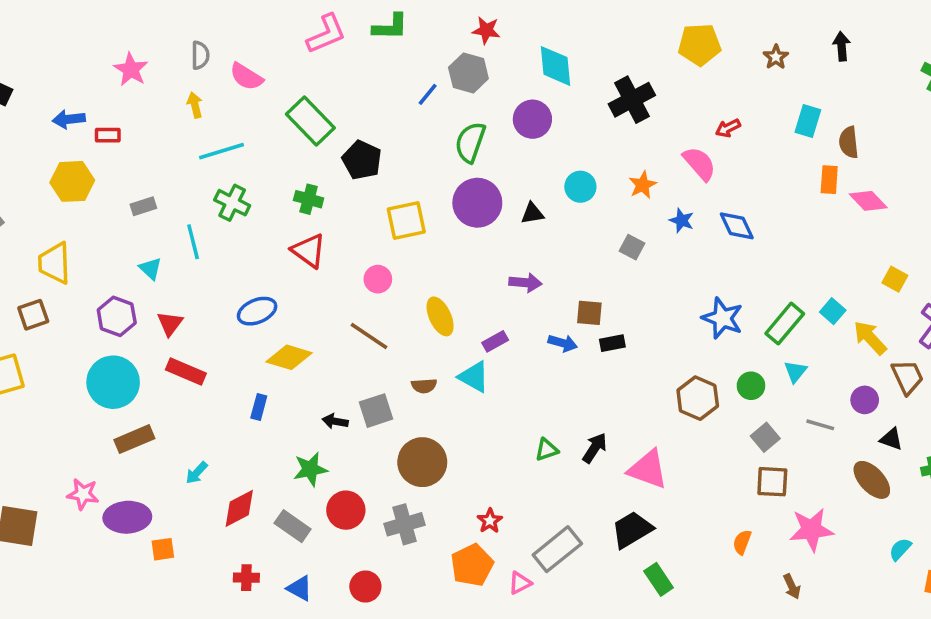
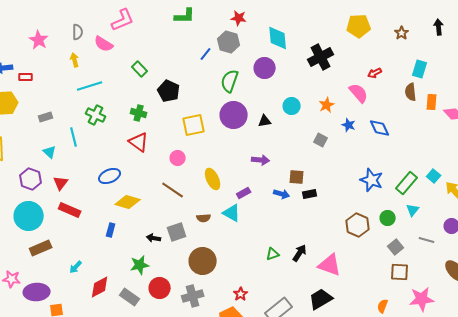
pink L-shape: (326, 34) -> (123, 20), moved
green rectangle: (310, 121) -> (140, 69), size x0.6
brown semicircle: (849, 142) -> (411, 92), moved

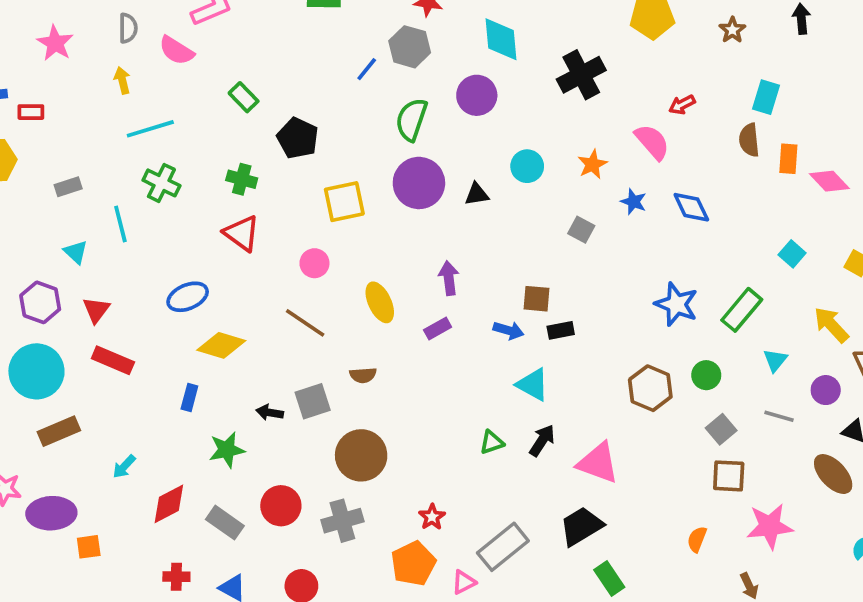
purple arrow: (261, 160) -> (449, 278), moved, turned -102
cyan square: (434, 176) -> (792, 254), moved
cyan triangle: (413, 210) -> (775, 360), moved
cyan triangle: (232, 213) -> (533, 384), moved
green star: (140, 265) -> (227, 450), moved

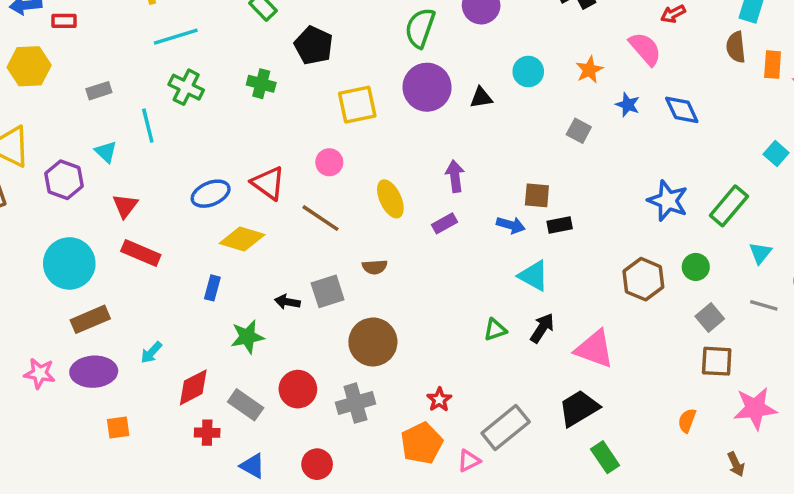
red triangle: (242, 233) -> (268, 183), moved
purple hexagon: (40, 302) -> (64, 180), moved
purple ellipse: (51, 513) -> (94, 372), moved
red cross: (176, 577) -> (207, 433), moved

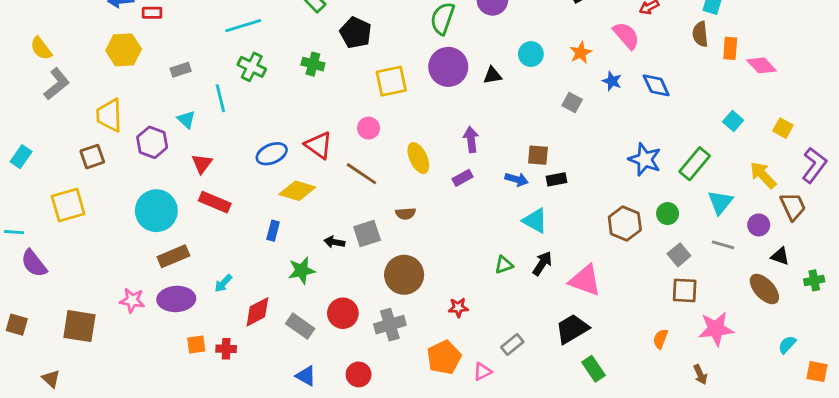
cyan triangle: (760, 253) -> (720, 202), size x1.4
red star: (439, 400) -> (458, 308), moved, turned 30
gray rectangle: (506, 427) -> (512, 345), size x0.6
red cross: (207, 433) -> (226, 349), moved

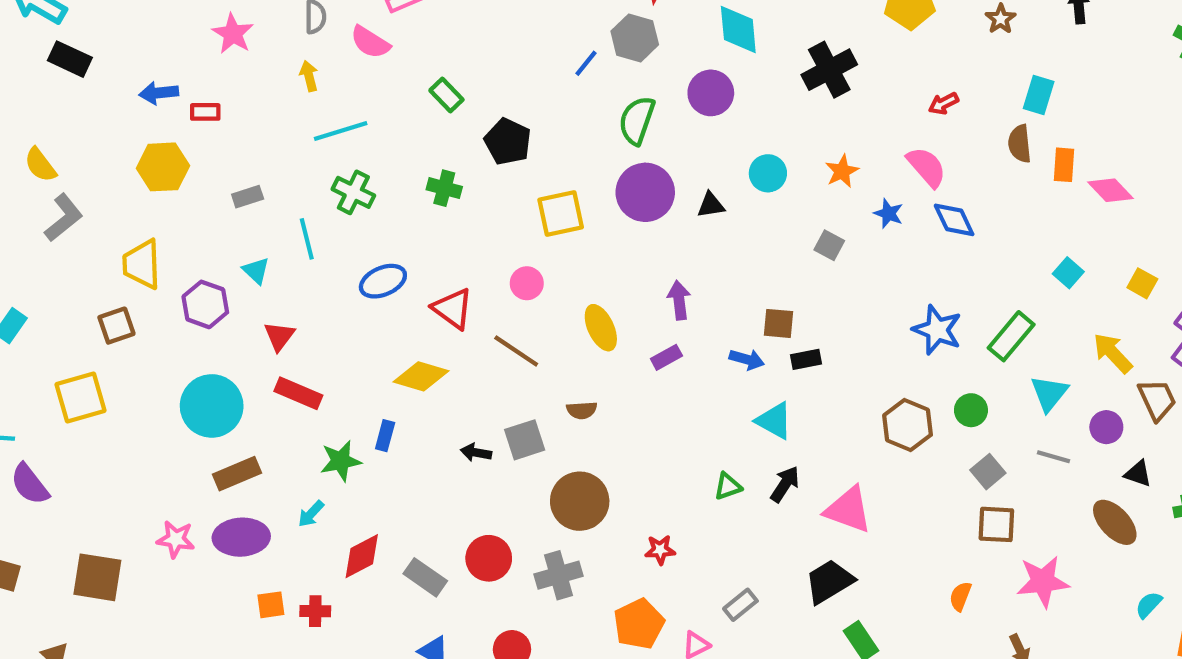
pink semicircle: (626, 36) -> (927, 167), moved
blue ellipse: (272, 154) -> (383, 281), moved
green star: (302, 270) -> (341, 461), moved

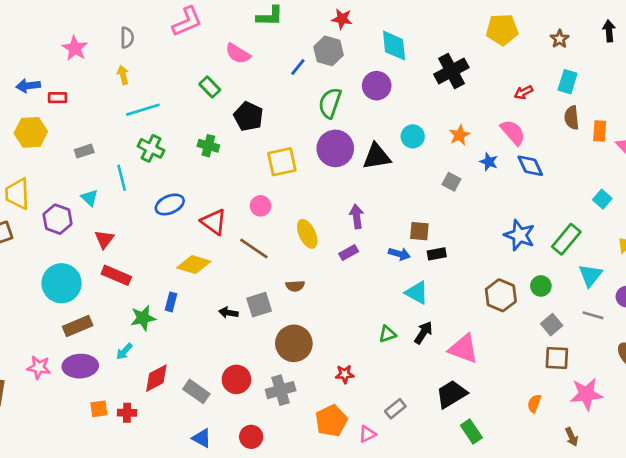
pink semicircle: (370, 42) -> (238, 54), moved
cyan rectangle: (1039, 95) -> (568, 82), moved
black triangle: (711, 205) -> (377, 156), size x1.6

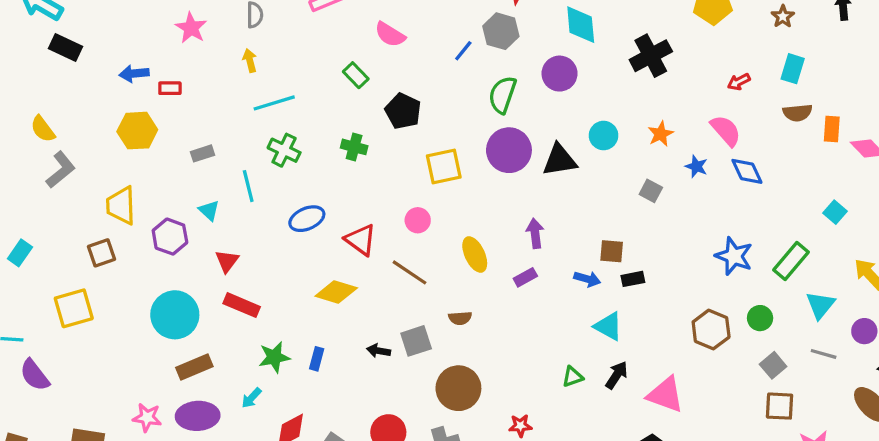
brown semicircle: (572, 118) -> (798, 113), turned -90
blue rectangle: (171, 302) -> (317, 359), moved

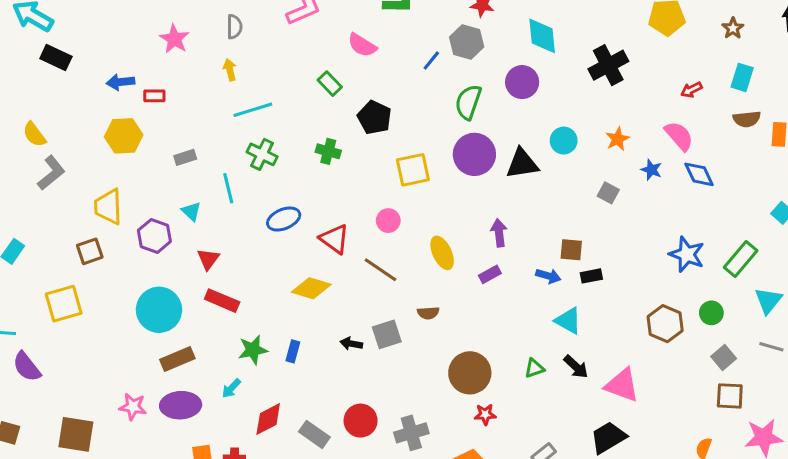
black arrow: (617, 375) -> (576, 367), turned 100
brown circle: (458, 388) -> (470, 373), moved

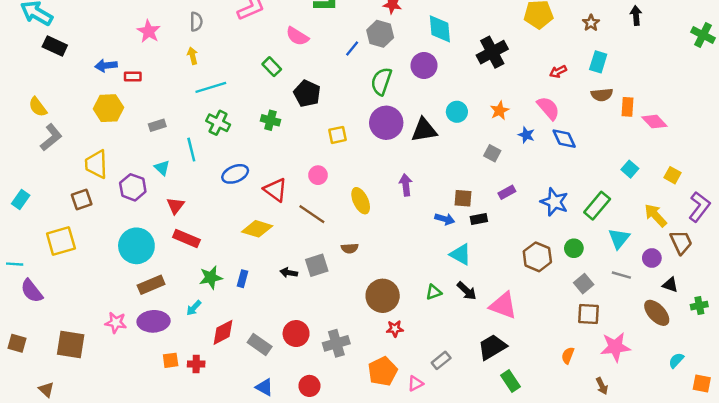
yellow square: (413, 170) -> (337, 135), size x0.7
purple rectangle: (490, 274) -> (507, 192), moved

